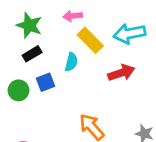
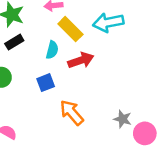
red arrow: (121, 73) -> (81, 60), moved
blue square: (46, 82) -> (46, 83), moved

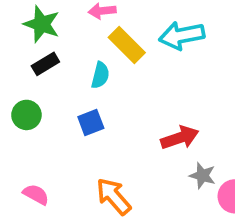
red arrow: (81, 60) -> (180, 138), moved
orange arrow: (72, 113) -> (114, 196), moved

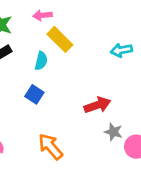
cyan arrow: (182, 35) -> (121, 50), moved, size x0.7
blue square: (91, 123) -> (34, 94), turned -36

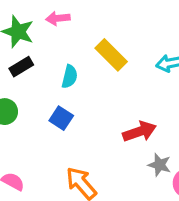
pink arrow: (42, 15) -> (58, 18), moved
yellow rectangle: (60, 39) -> (111, 55), moved

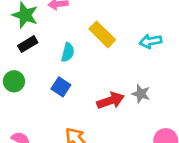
red arrow: (139, 132) -> (111, 101), moved
gray star: (159, 165) -> (141, 94), moved

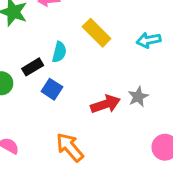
black rectangle: (28, 44) -> (33, 67), moved
gray star: (141, 94) -> (138, 97), turned 30

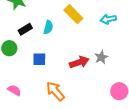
black rectangle: (33, 67) -> (25, 29), moved
blue square: (52, 89) -> (39, 59), moved, turned -32

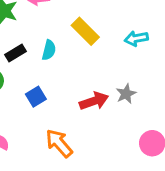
blue square: (39, 59) -> (36, 97), turned -32

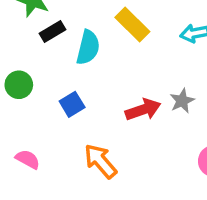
cyan semicircle: (49, 50) -> (88, 48), size x1.4
black rectangle: (15, 53) -> (53, 32), moved

